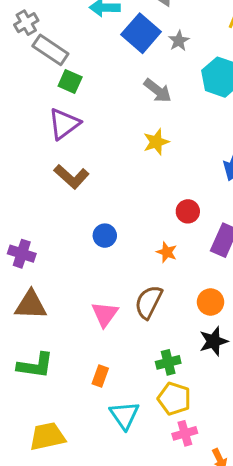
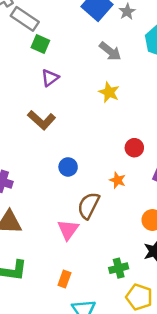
purple triangle: (64, 124) -> (50, 78), moved, size x0.7
yellow star: (156, 142) -> (109, 92), turned -30
brown semicircle: (149, 302) -> (89, 206), moved
yellow pentagon: (174, 399) -> (139, 297), moved

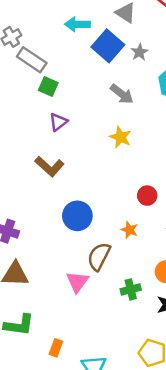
blue circle: (68, 167) -> (77, 216), size x1.5
green cross: (119, 268) -> (131, 289), moved
orange rectangle: (64, 279) -> (56, 348), moved

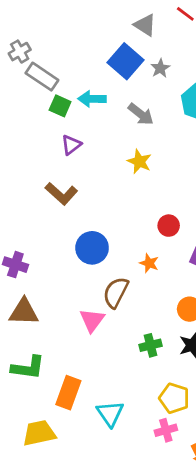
cyan arrow: (77, 24) -> (92, 99), moved
green cross: (131, 289) -> (151, 345), moved
orange rectangle: (56, 348) -> (68, 393), size x1.6

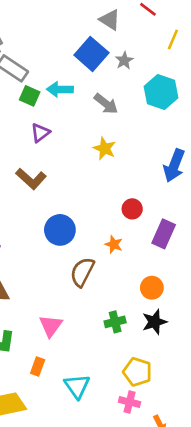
pink triangle: (92, 320) -> (51, 326), moved
orange rectangle: (68, 393) -> (38, 367), size x0.6
pink cross: (166, 430) -> (130, 402), turned 30

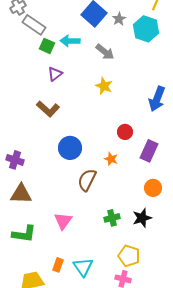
cyan hexagon: (161, 92) -> (146, 29), moved
orange circle: (152, 288) -> (153, 188), moved
orange rectangle: (38, 367) -> (58, 265), moved

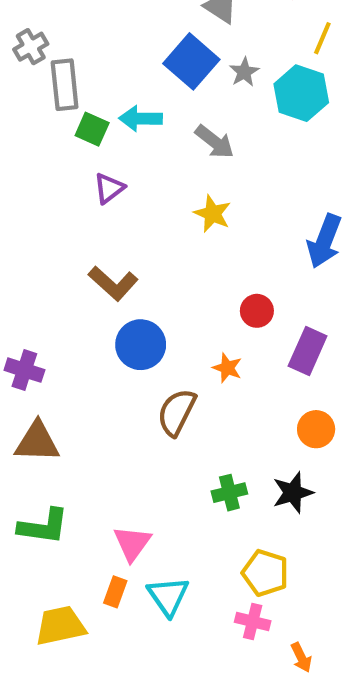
gray rectangle: (34, 25) -> (65, 85), turned 50
brown L-shape: (48, 109) -> (113, 283), moved
pink triangle: (63, 221) -> (132, 543), moved

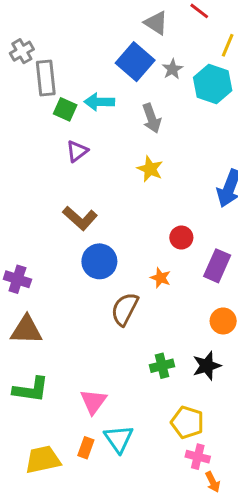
gray arrow: (215, 142) -> (152, 118), turned 32
orange rectangle: (115, 592) -> (86, 448), moved
pink cross: (253, 622) -> (198, 457), moved

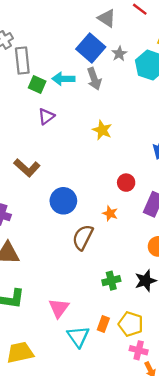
gray arrow: (152, 118) -> (94, 79), moved
brown L-shape: (80, 218) -> (27, 168), moved
orange rectangle: (86, 448) -> (103, 324), moved

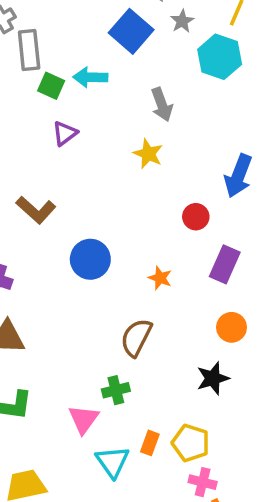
gray star: (119, 54) -> (182, 21), moved
gray arrow: (94, 79) -> (162, 104), moved
red circle: (126, 183) -> (196, 217), moved
brown semicircle: (83, 237) -> (136, 338), moved
green cross: (111, 281) -> (116, 390), moved

